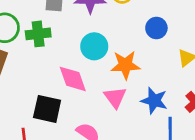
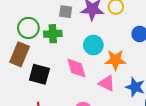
pink triangle: (115, 97) -> (107, 83), turned -30
black square: (47, 109) -> (39, 74), moved

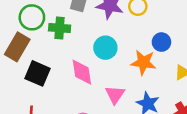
orange star: (115, 60) -> (143, 62), moved
pink triangle: (107, 83) -> (115, 95), turned 30

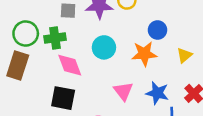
pink diamond: (82, 72) -> (70, 65), moved
black square: (38, 73) -> (63, 98), moved

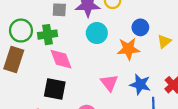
cyan circle: (104, 47) -> (97, 33), moved
yellow triangle: (184, 55) -> (164, 41), moved

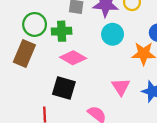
pink diamond: (61, 59) -> (73, 58), turned -45

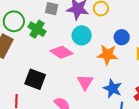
green cross: (62, 31) -> (37, 29), turned 30
pink diamond: (73, 58) -> (61, 52), moved

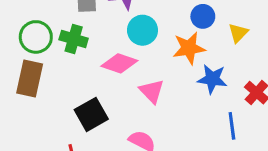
black square: (35, 79) -> (91, 114), turned -35
pink triangle: (85, 82) -> (152, 91), moved
blue star: (113, 88) -> (212, 79), moved

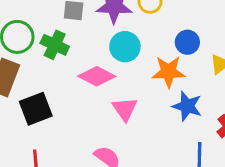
black square: (91, 114) -> (36, 109), moved

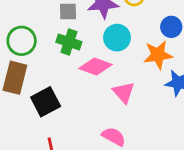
green cross: (55, 45) -> (69, 42), moved

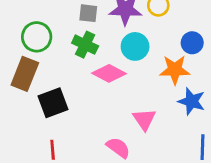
pink triangle: (124, 92) -> (144, 119), moved

